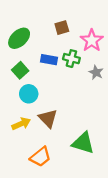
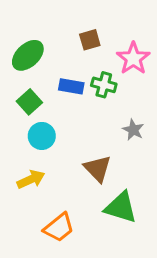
gray star: (96, 72) -> (133, 130), moved
brown triangle: (48, 118) -> (98, 169), moved

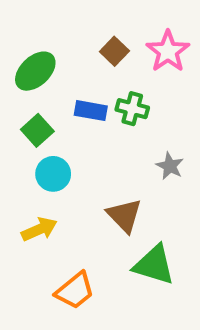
brown square: (90, 40) -> (114, 51), turned -30
pink star: (133, 58) -> (168, 51), moved

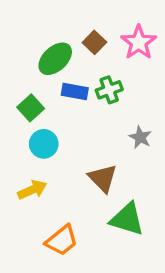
green ellipse: (35, 71) -> (55, 59), moved
green cross: (132, 109) -> (109, 90), turned -35

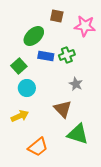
brown square: (94, 42) -> (57, 16), moved, turned -32
pink star: (139, 42) -> (85, 26), turned -30
gray star: (140, 137) -> (76, 84), moved

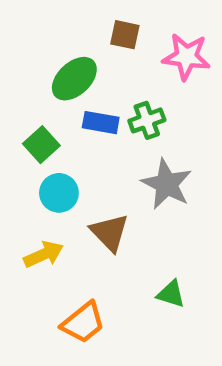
gray star: (76, 84) -> (167, 184), size x1.6
brown triangle: (63, 109) -> (109, 232), moved
green triangle: (78, 134) -> (171, 294), size x0.6

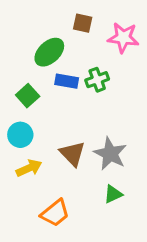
gray star: (167, 184) -> (110, 154), moved
cyan circle: (59, 193) -> (20, 135), moved
green triangle: (171, 294) -> (113, 194), turned -42

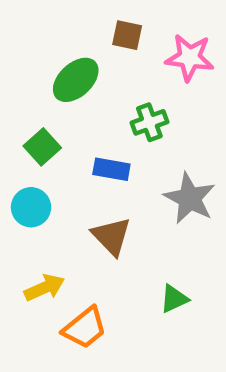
blue rectangle: (67, 81) -> (111, 169), moved
gray star: (110, 154) -> (190, 198), moved
yellow arrow: (29, 168) -> (44, 288), moved

